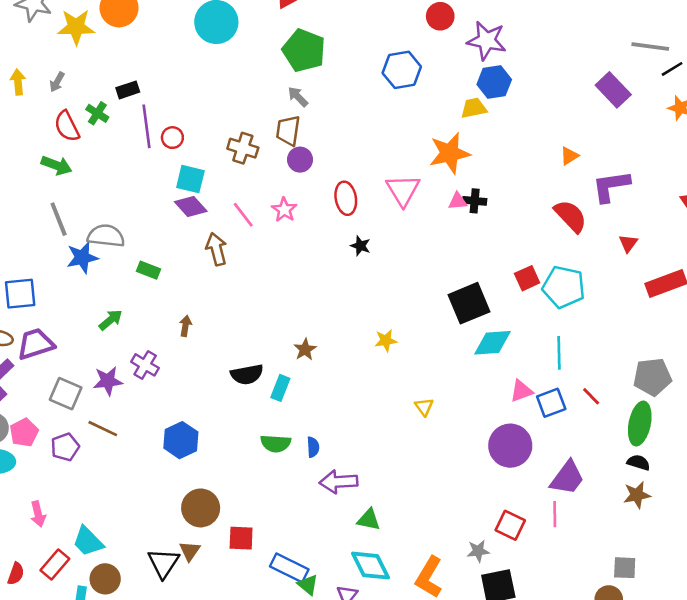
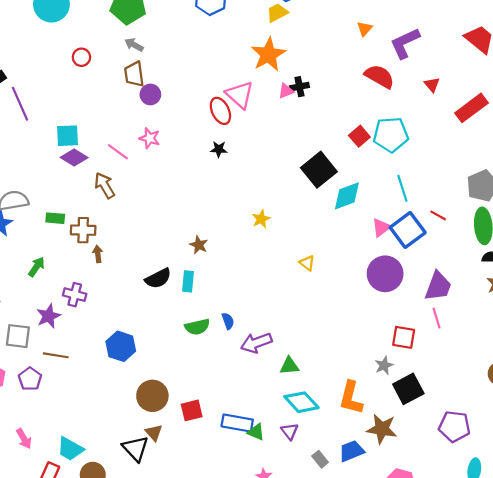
red circle: (172, 138) -> (81, 57), moved
brown cross: (243, 148) -> (83, 230), moved
red ellipse: (346, 198) -> (220, 111), moved
blue square: (551, 403) -> (408, 230), size x1.4

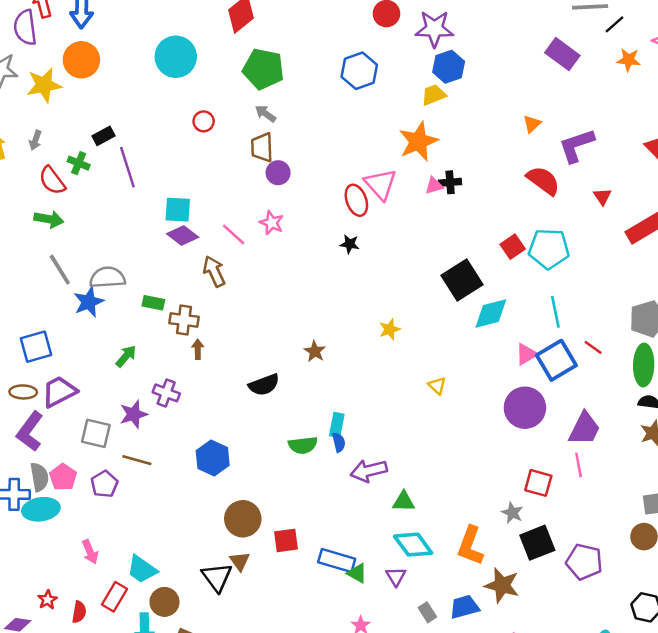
cyan rectangle: (188, 281) -> (337, 425), moved
gray star: (384, 365) -> (512, 513), turned -30
purple pentagon: (454, 426) -> (584, 562), moved

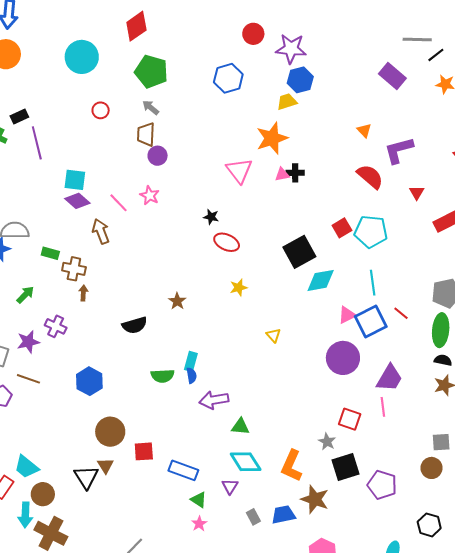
orange triangle: (532, 124) -> (364, 130), turned -35
red ellipse: (356, 200) -> (227, 242), moved, turned -50
green triangle: (357, 573) -> (199, 500), moved

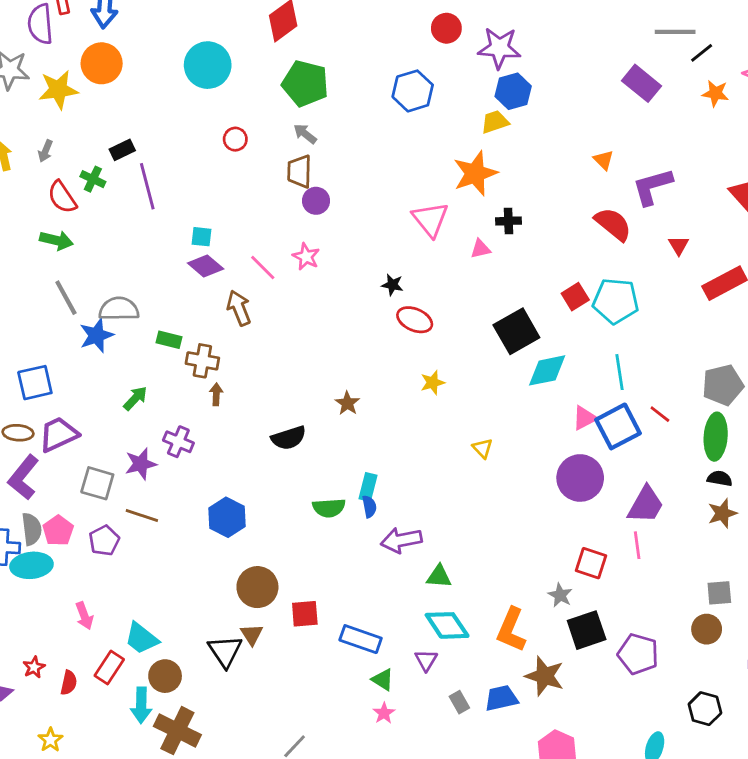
pink triangle: (282, 175) -> (480, 249), moved
cyan square: (75, 180) -> (201, 237), size x0.7

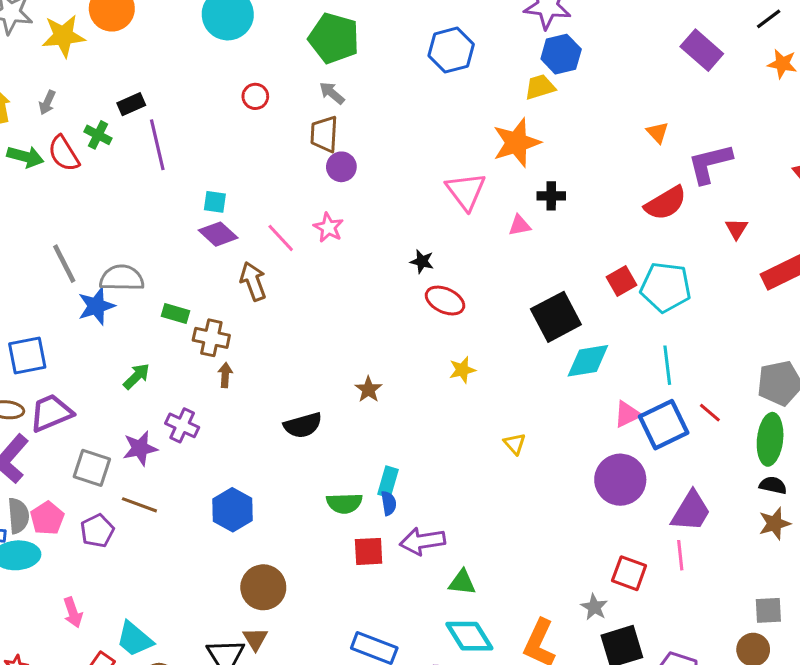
red semicircle: (613, 224) -> (666, 203), turned 108
green arrow: (56, 240) -> (25, 157), moved
red square: (305, 614) -> (369, 551), moved

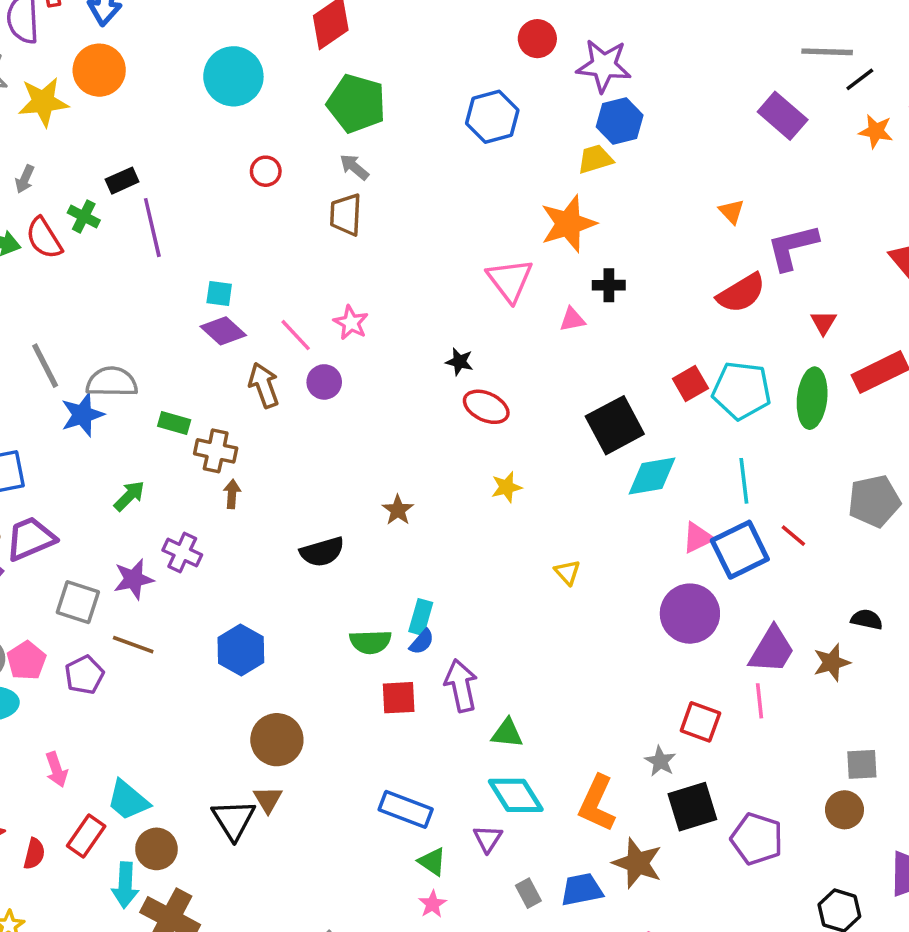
purple circle: (341, 167) -> (324, 382), moved
green ellipse: (770, 439) -> (812, 398), moved
blue semicircle: (389, 503) -> (422, 642), turned 50
brown star: (775, 524) -> (832, 662), moved
purple arrow: (422, 541) -> (461, 686), turned 87

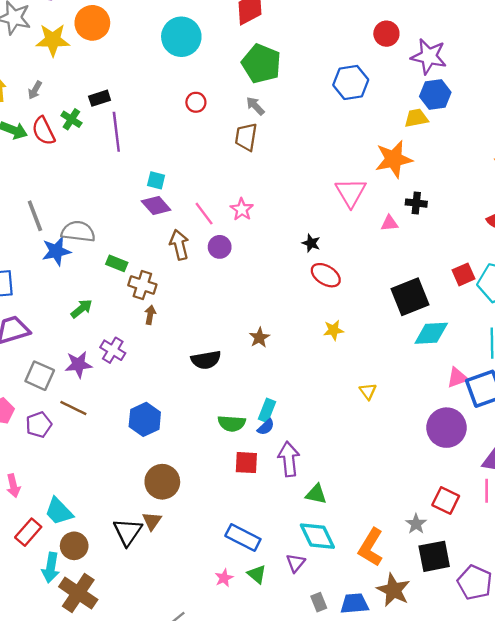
pink star: (433, 904) -> (224, 578), moved

